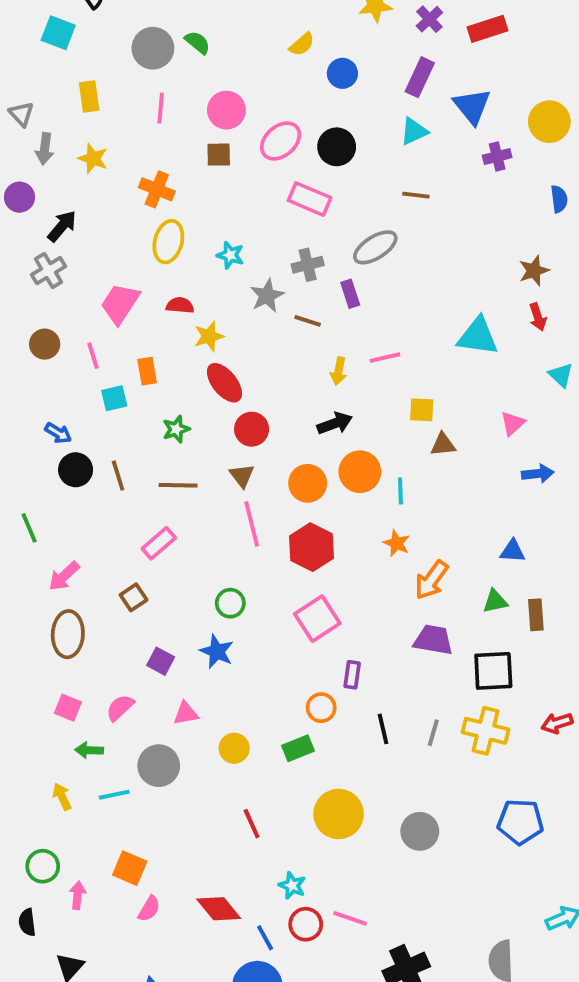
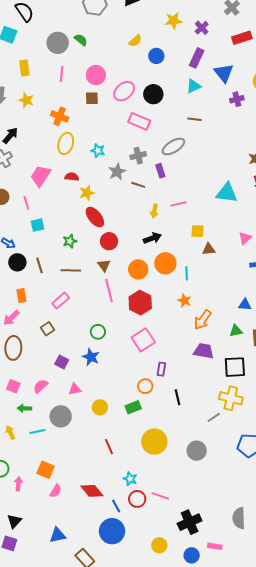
red rectangle: (487, 29) -> (242, 38), moved
orange rectangle: (147, 371) -> (21, 296), moved
gray line: (433, 733) -> (214, 417), moved, turned 40

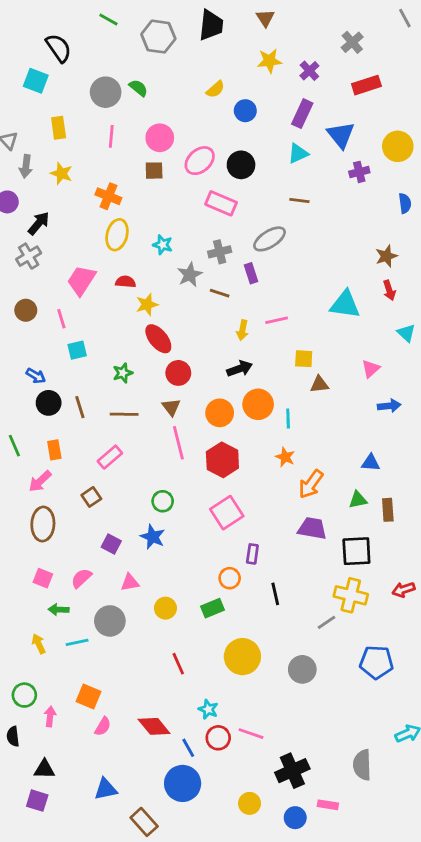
black triangle: (14, 521) -> (44, 769), turned 49

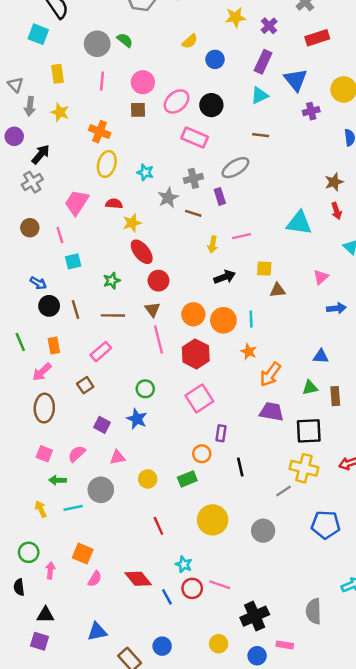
black arrow: (240, 369) -> (225, 277), moved
orange circle: (258, 404) -> (223, 320), moved
blue circle: (183, 783) -> (162, 646), moved, size x0.6

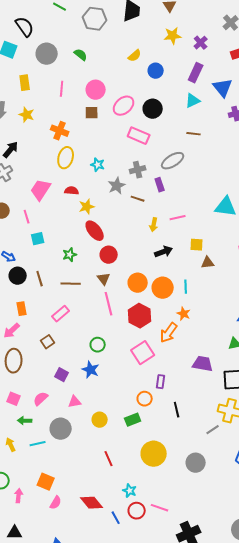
gray circle: (97, 44) -> (47, 54), moved
orange arrow: (270, 374) -> (169, 333), moved

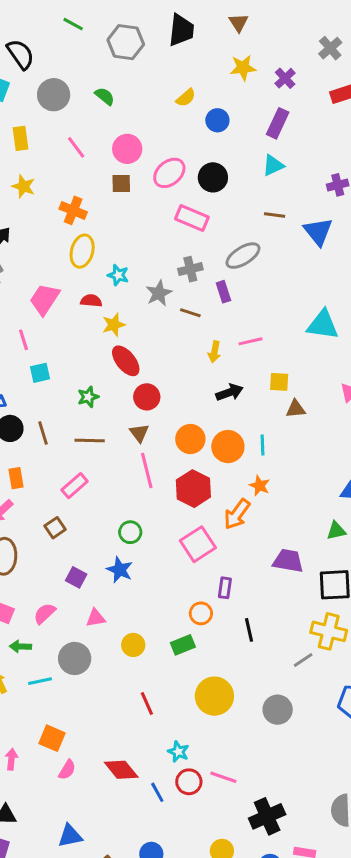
blue triangle: (223, 88) -> (318, 232), moved
pink line: (62, 89) -> (76, 147), turned -42
cyan star: (98, 165) -> (118, 275), moved

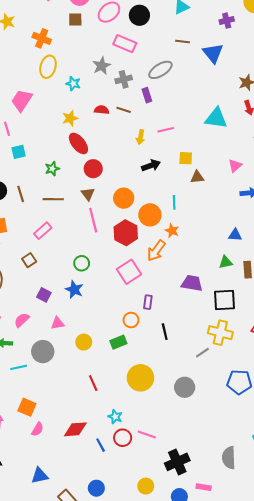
gray star: (159, 293) -> (102, 66), moved
red semicircle: (91, 301) -> (102, 110), moved
orange circle: (228, 447) -> (150, 215), moved
red diamond: (121, 770) -> (75, 429), turned -55

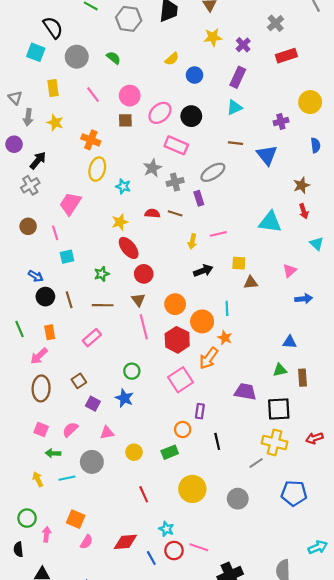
brown square: (29, 260) -> (79, 381), moved

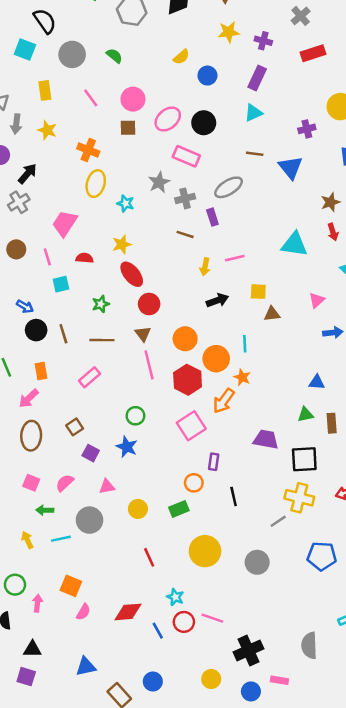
purple cross: (243, 45) -> (263, 41), turned -32
red semicircle: (152, 213) -> (85, 258), moved

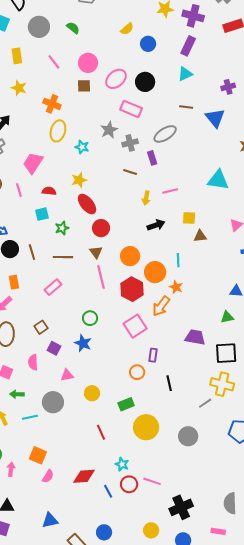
purple cross: (263, 41) -> (193, 16), size x1.5
cyan square: (61, 284) -> (42, 214), moved
pink semicircle: (65, 483) -> (33, 362), moved, turned -49
green rectangle: (179, 509) -> (126, 404), moved
pink rectangle: (279, 680) -> (218, 531), moved

